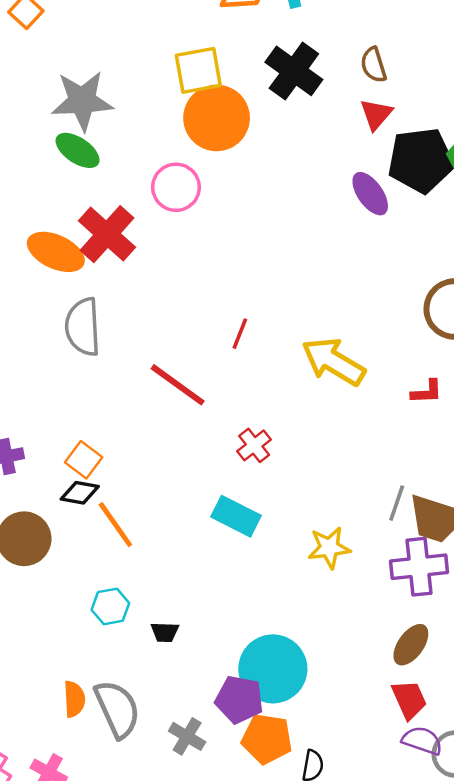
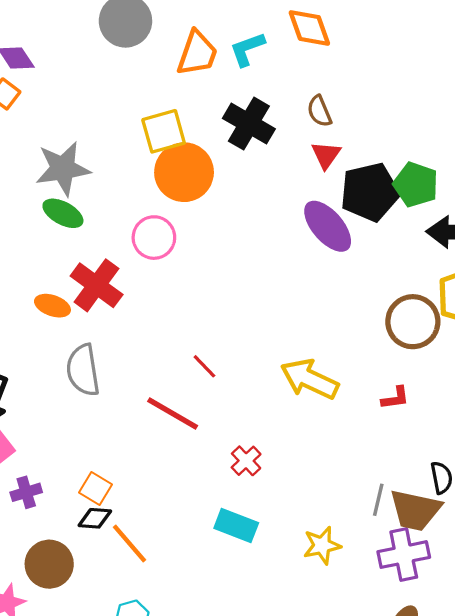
purple ellipse: (370, 194) -> (328, 226), size x1.4
orange ellipse: (56, 252) -> (52, 306), size x0.7
red line: (240, 334) -> (204, 366), moved, turned -60

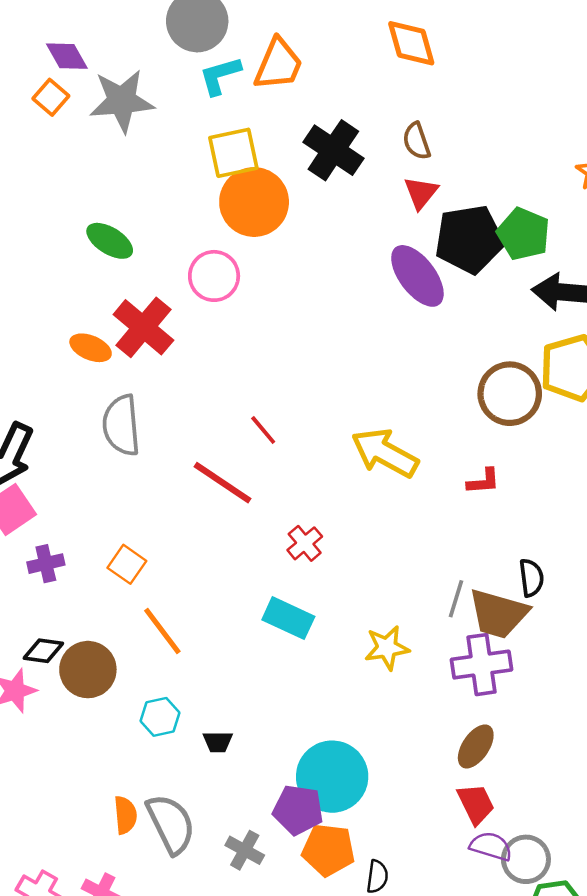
cyan L-shape: (247, 49) -> (220, 76), moved
gray star: (63, 169) -> (122, 101), moved
black diamond: (95, 518) -> (43, 651), moved
brown circle: (49, 564) -> (88, 670), moved

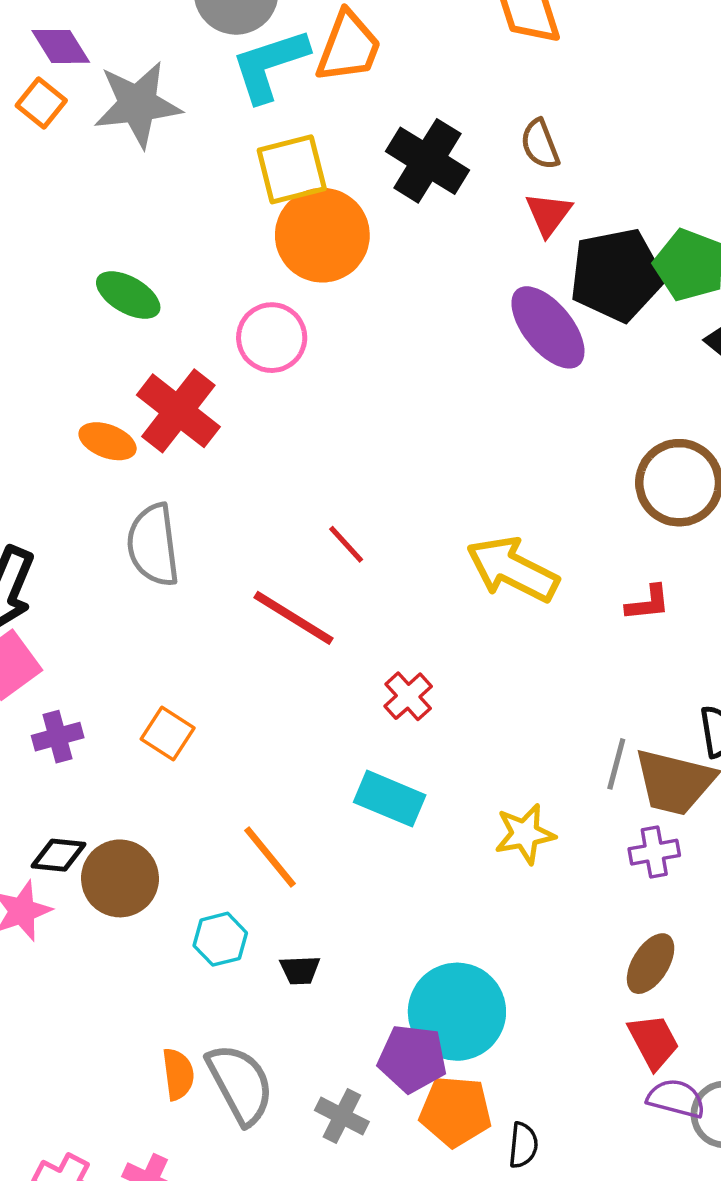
cyan L-shape: (220, 76) -> (270, 65), size x1.4
orange line: (162, 631) -> (270, 857), moved
purple cross: (481, 665) -> (654, 852), size x0.6

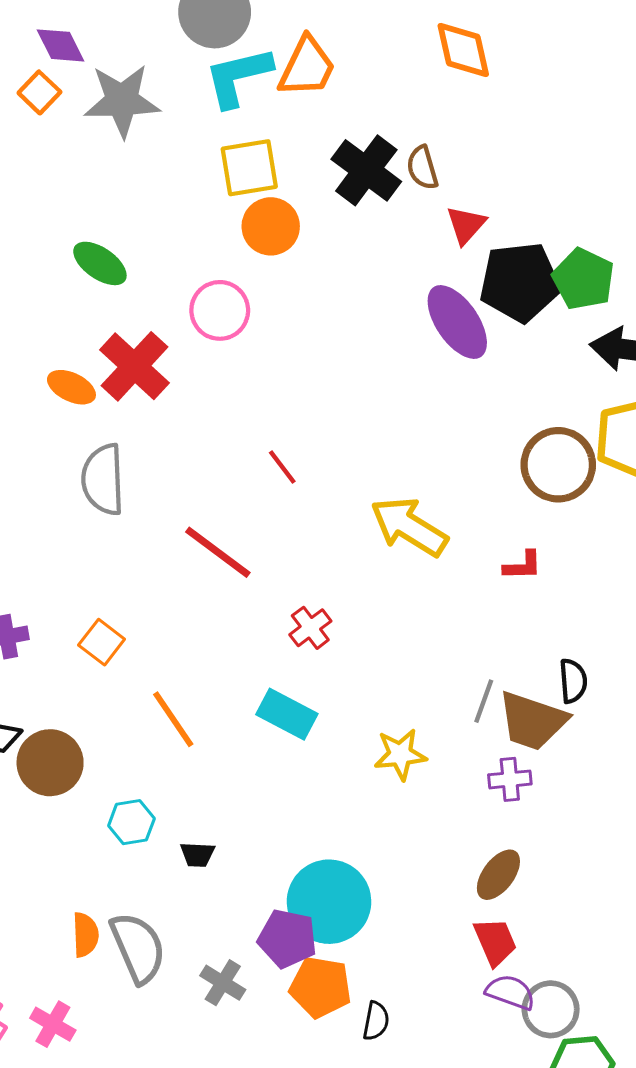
brown semicircle: (540, 144) -> (422, 168), moved
orange circle: (322, 235) -> (271, 226), size x0.7
red line: (346, 544) -> (282, 467), moved
orange line: (270, 857) -> (173, 719), moved

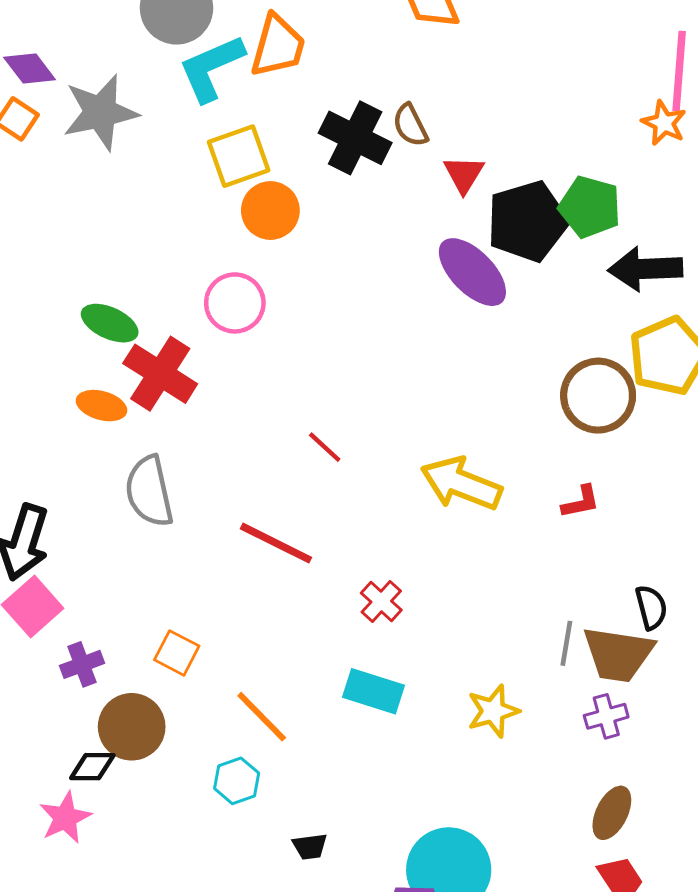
green ellipse: (100, 263) -> (110, 323), moved
brown circle: (50, 763) -> (132, 727), moved
cyan hexagon: (131, 822) -> (237, 781), moved

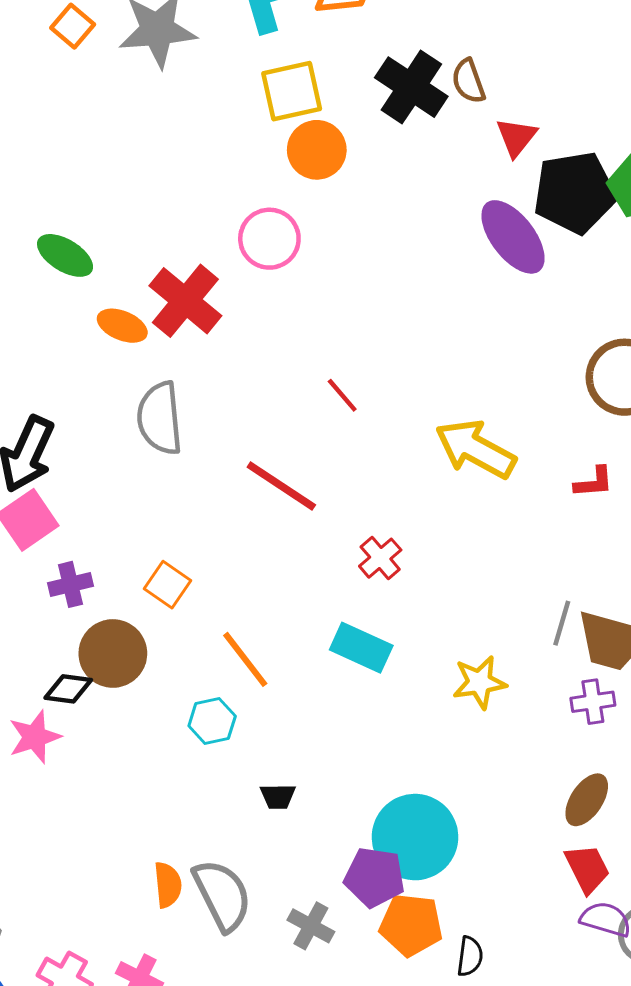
green ellipse: (110, 323) -> (65, 255), moved

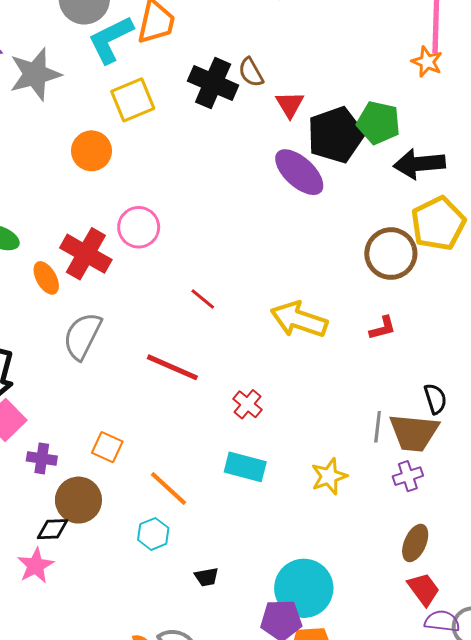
orange circle: (317, 150) -> (92, 151), moved
pink circle: (269, 239) -> (139, 227), moved
orange ellipse: (122, 326) -> (46, 278), turned 48
gray semicircle: (160, 418) -> (82, 336), turned 42
purple cross: (70, 584) -> (42, 458), turned 32

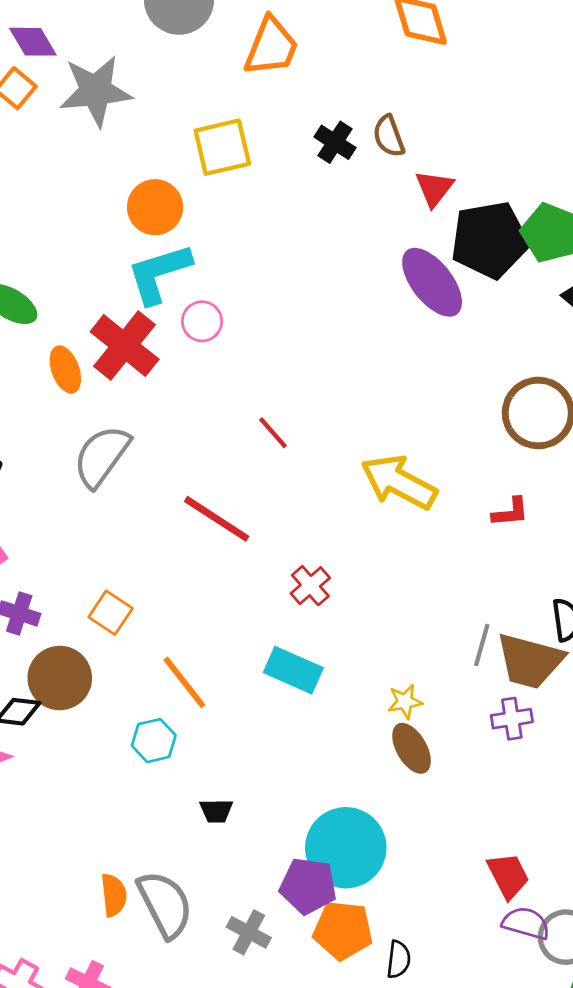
cyan L-shape: (111, 39) -> (159, 273), moved
black cross: (213, 83) -> (335, 142), size x0.6
pink circle: (139, 227) -> (202, 321), size x0.7
yellow star: (329, 476) -> (405, 702), size x0.7
brown ellipse: (415, 543) -> (412, 748), moved, turned -63

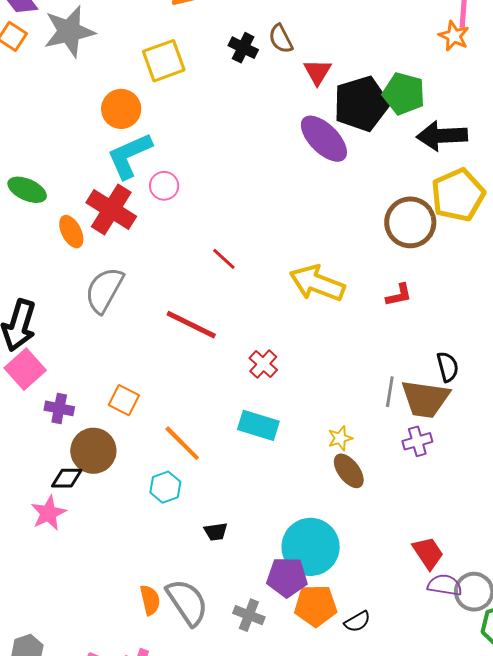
black semicircle: (399, 959) -> (357, 622), turned 60

